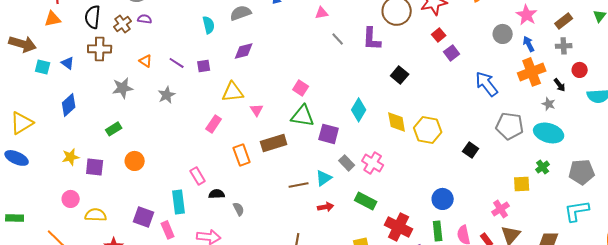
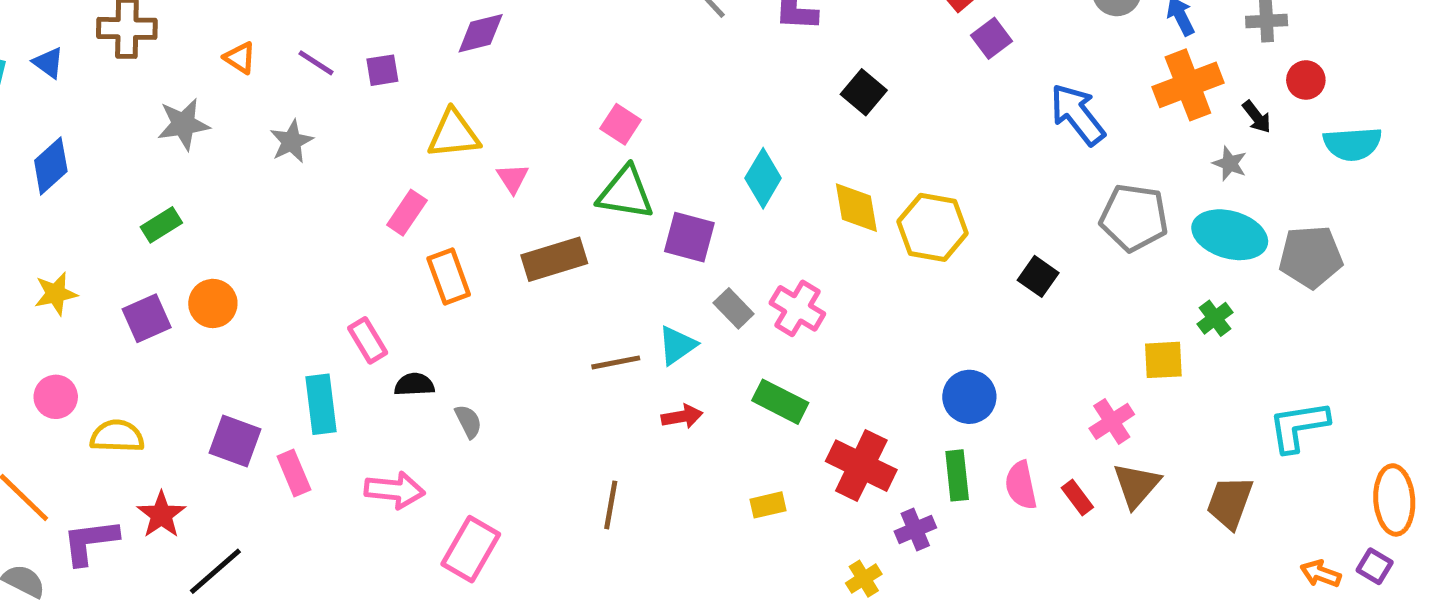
orange rectangle: (242, 155) -> (449, 276), moved
purple square: (95, 167) -> (147, 318), moved, turned -30
gray pentagon: (582, 172) -> (1311, 257), moved

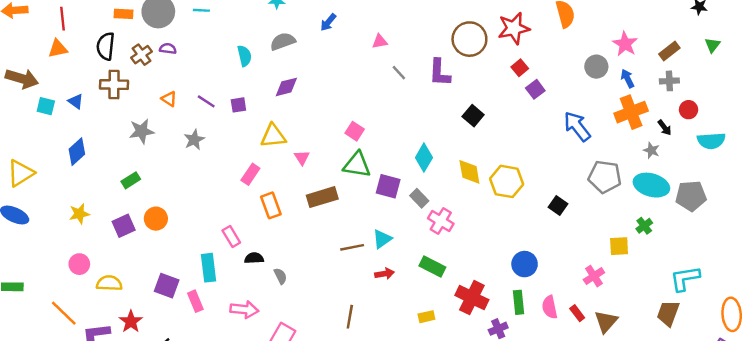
gray rectangle: (734, 308) -> (419, 198), moved
brown triangle: (1136, 485) -> (606, 322), moved
brown trapezoid: (1230, 502) -> (668, 313), moved

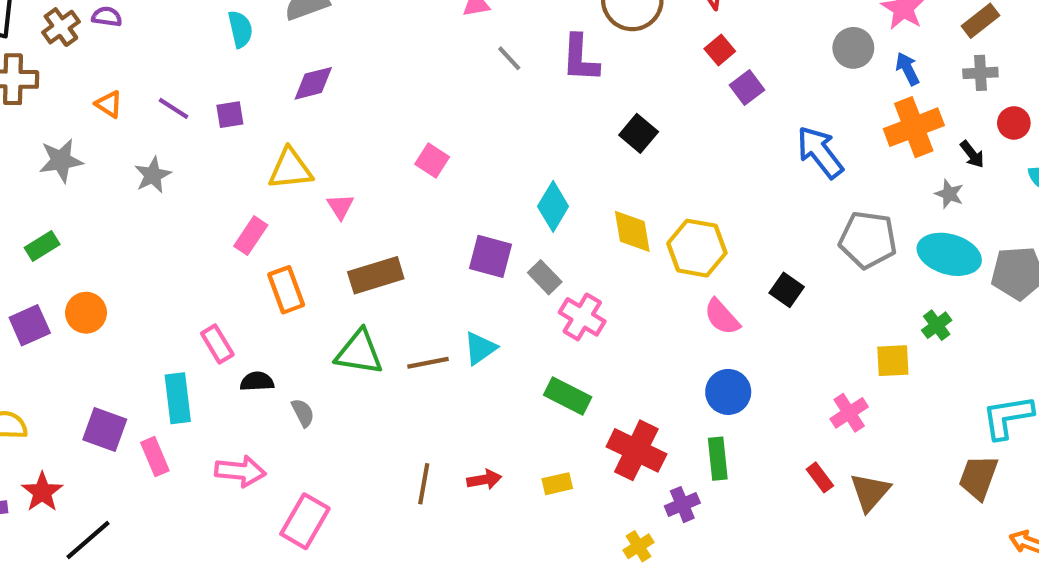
green triangle: (357, 165) -> (359, 352), moved
red arrow: (385, 274) -> (484, 480), moved
pink semicircle: (550, 307) -> (722, 317), moved, turned -30

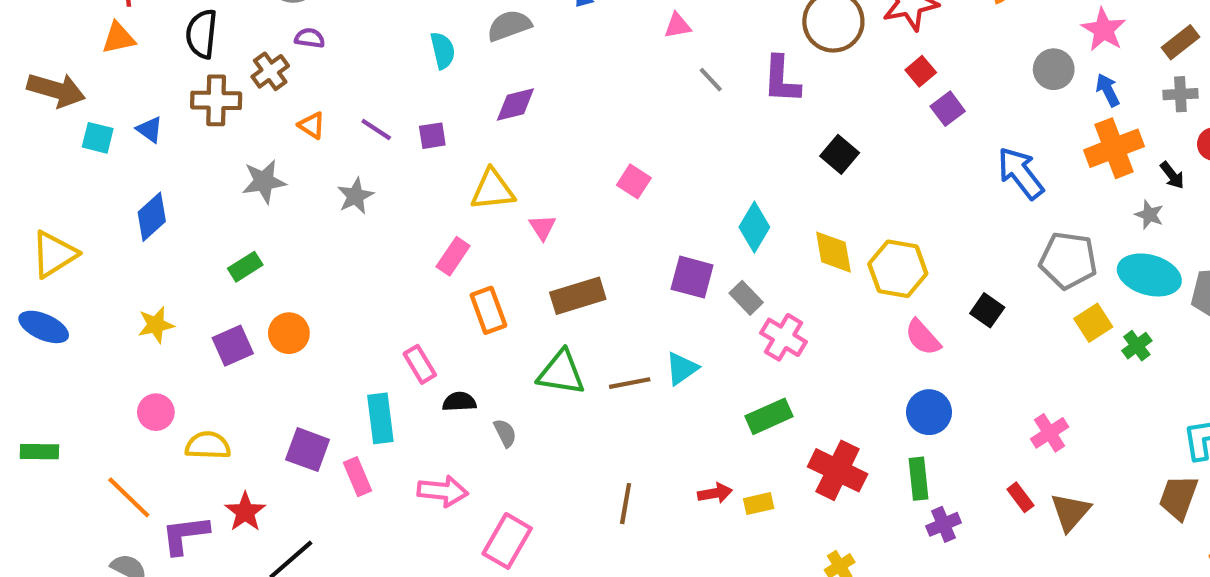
brown cross: (61, 27) -> (270, 71), moved
yellow square: (893, 361) -> (1093, 323), moved, turned -30
green rectangle: (568, 396) -> (769, 416), turned -51
red arrow: (484, 480) -> (715, 493), moved
purple cross: (682, 505) -> (944, 524), moved

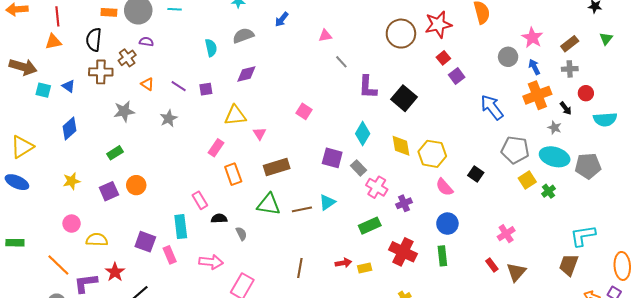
purple L-shape: (781, 80) -> (368, 87), moved
black square: (840, 154) -> (404, 98), size x1.4
purple cross: (944, 524) -> (404, 203), moved

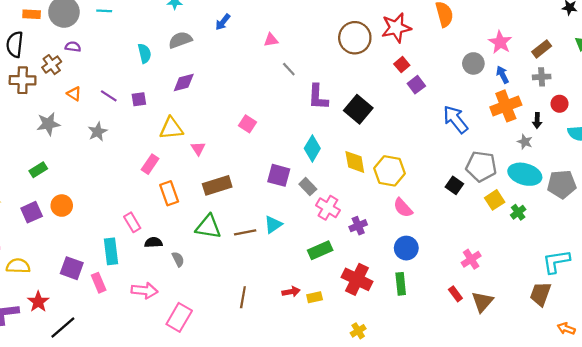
black arrow: (566, 108) -> (537, 121), turned 40
black square: (476, 174) -> (454, 185), moved

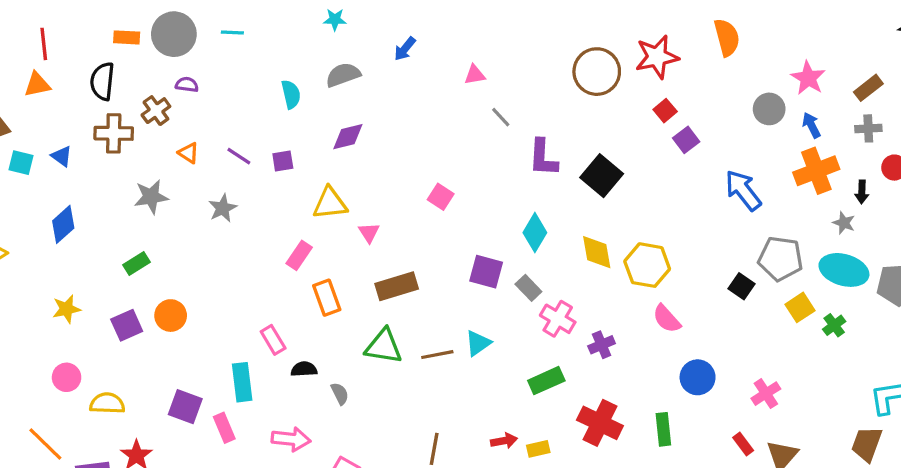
blue circle: (406, 248) -> (698, 377), moved

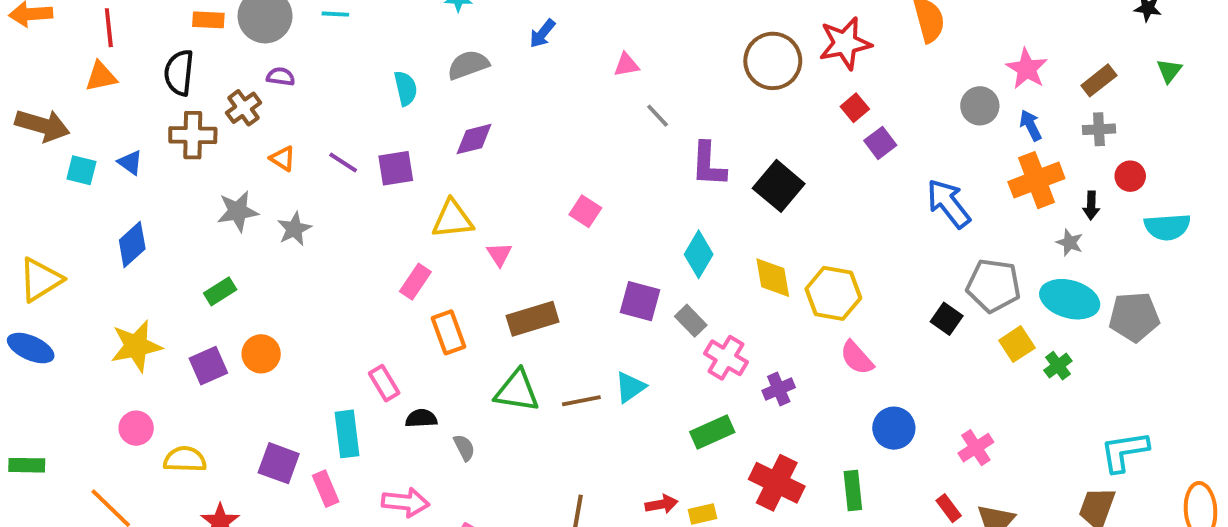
purple square: (283, 161) -> (396, 168), size x1.4
gray star: (223, 208) -> (294, 229), moved
yellow star: (67, 309) -> (136, 346), size x1.5

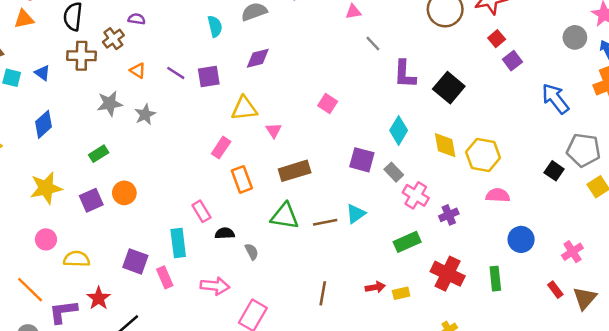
pink semicircle: (857, 358) -> (498, 195), turned 135

